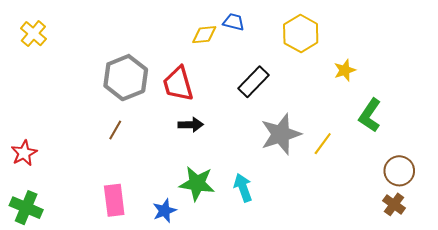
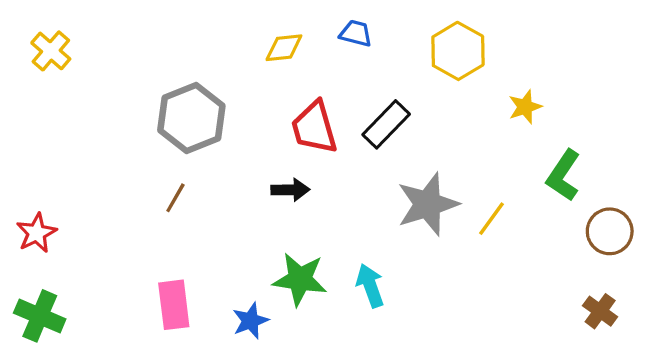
yellow diamond: (204, 35) -> (284, 48), moved
red trapezoid: (178, 84) -> (314, 128), moved
brown circle: (399, 171) -> (610, 231), moved

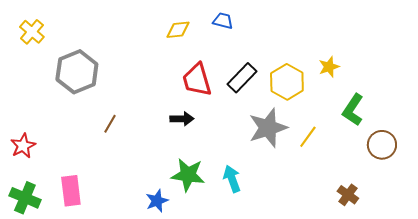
yellow hexagon: (458, 51) -> (287, 82), moved
gray hexagon: (191, 118) -> (77, 72), moved
pink rectangle: (174, 305) -> (71, 191), moved
brown cross: (600, 311) -> (348, 195), moved

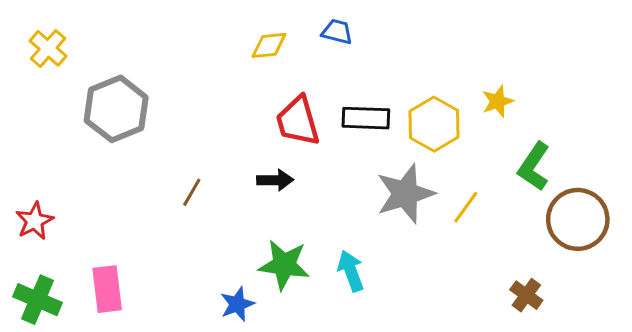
black rectangle: (242, 78) -> (366, 118), turned 48
brown line: (110, 124) -> (192, 192), moved
brown circle: (382, 145) -> (578, 219), size x1.4

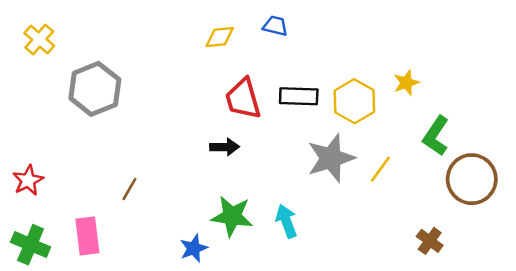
brown line: (192, 192) -> (129, 189), moved

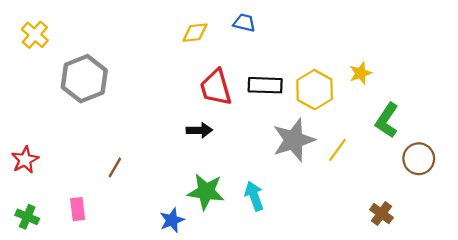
brown circle: (472, 179) -> (419, 159), size x0.7
pink rectangle: (87, 236) -> (78, 209), size x0.7
green cross: (31, 245) -> (27, 217), size x0.7

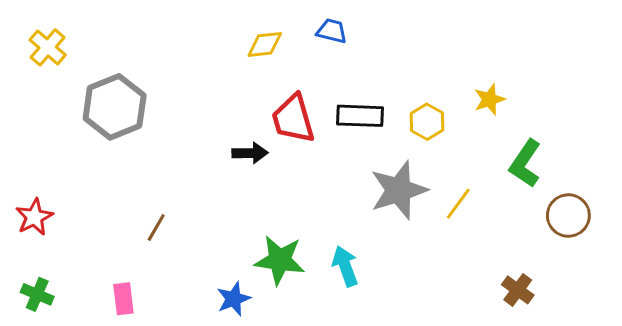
yellow hexagon: (315, 90) -> (427, 122), size x0.7
black arrow: (199, 130) -> (250, 153), moved
pink rectangle: (78, 209) -> (123, 299), moved

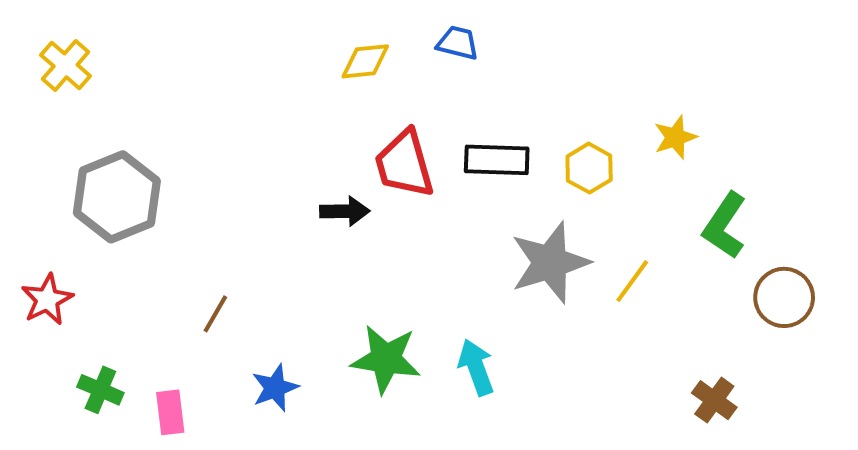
gray hexagon: (115, 107) -> (117, 197), moved
green cross: (37, 294) -> (100, 390), moved
blue star: (234, 299) -> (275, 388), moved

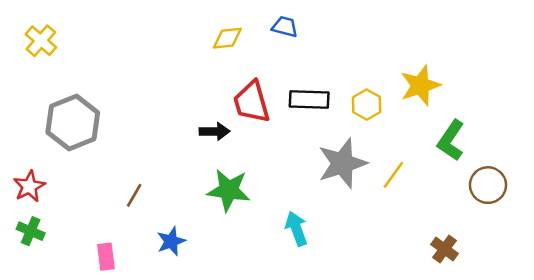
yellow star: (675, 137) -> (420, 85), size x1.5
green star: (386, 359) -> (229, 190), moved
green cross: (100, 390) -> (31, 231), moved

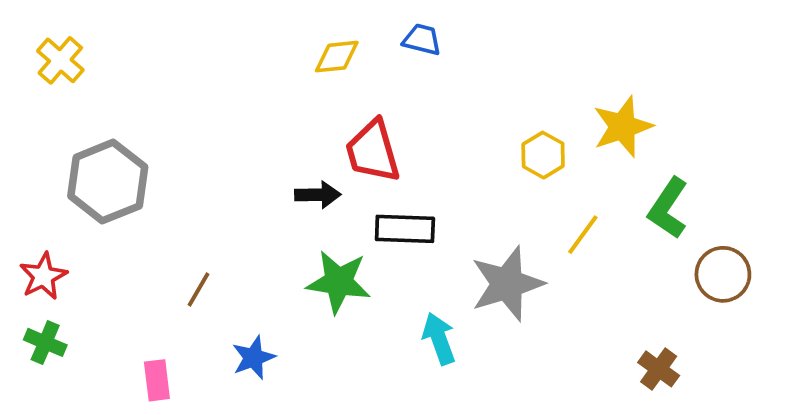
black rectangle: (309, 99) -> (405, 229), moved
gray star: (342, 163) -> (507, 284), moved
yellow line: (393, 175) -> (583, 235), moved

